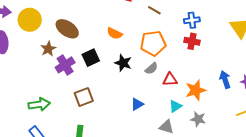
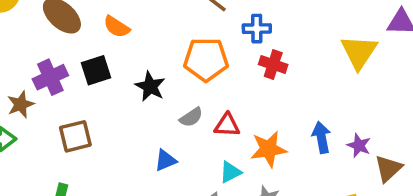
blue cross: (192, 20) -> (257, 29), moved
orange semicircle: (114, 33) -> (117, 27), moved
brown star: (48, 49) -> (21, 104), moved
gray semicircle: (151, 68) -> (191, 117), moved

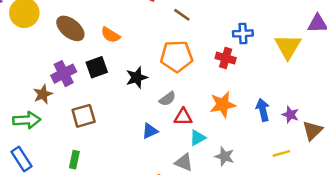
blue cross: (257, 29) -> (243, 33), moved
black star: (150, 86) -> (137, 77), turned 30
red triangle: (227, 125) -> (183, 117), moved
orange star: (269, 149) -> (223, 105), moved

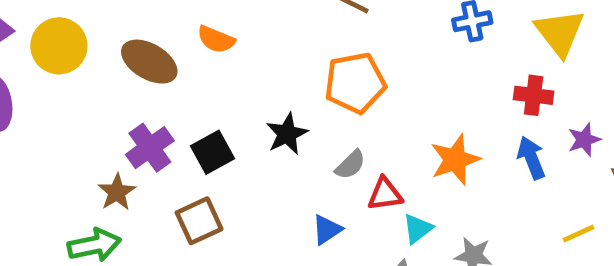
orange semicircle: (110, 35) -> (216, 39), moved
red cross: (226, 58) -> (534, 95), moved
black square: (97, 67) -> (213, 152), moved
purple star: (290, 115) -> (584, 140), moved, turned -30

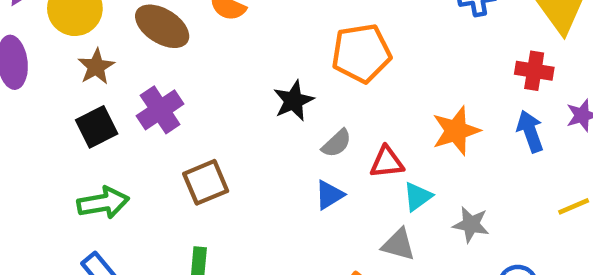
black square: (213, 152) -> (97, 127), moved
gray semicircle: (350, 165) -> (337, 143), moved
brown star: (117, 192) -> (96, 67), moved

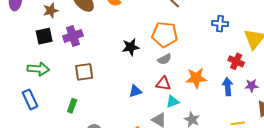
gray semicircle: (337, 143) -> (165, 59), moved

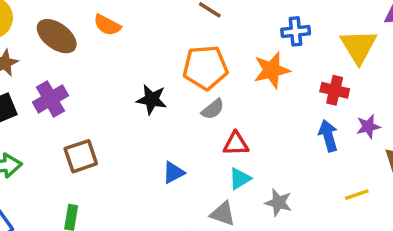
black star: (131, 47) -> (152, 99), turned 30
orange star: (196, 78) -> (272, 70), moved
red triangle: (163, 84) -> (236, 144), moved

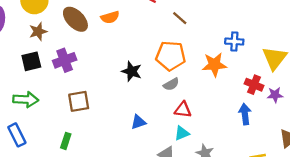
orange semicircle: (107, 25) -> (110, 17), turned -54
purple star: (368, 126) -> (275, 95), moved

